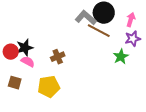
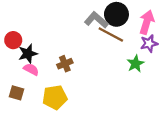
pink arrow: (131, 20) -> (147, 22), size x1.5
red circle: (11, 52) -> (13, 40), moved

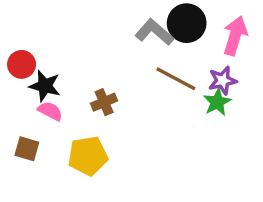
brown line: (111, 35) -> (176, 79), moved
purple star: (149, 43) -> (223, 81), moved
black star: (28, 54) -> (45, 86), turned 30

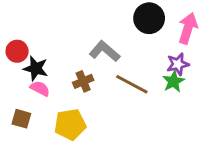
gray L-shape: (154, 32) -> (105, 51), moved
brown line: (176, 79) -> (132, 84), moved

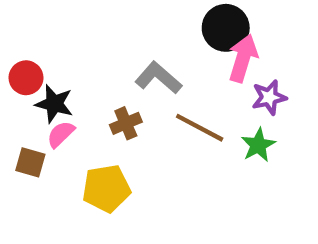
pink arrow: (188, 28) -> (243, 58), moved
green star: (174, 81) -> (258, 145), moved
pink semicircle: (40, 89) -> (61, 134), turned -72
brown square: (21, 119) -> (30, 162), moved

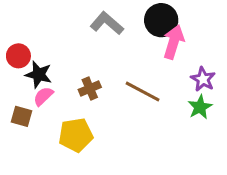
gray L-shape: (158, 78) -> (107, 23), moved
purple star: (269, 97) -> (203, 79), moved, turned -30
green star: (258, 145) -> (200, 107), moved

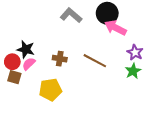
pink arrow: (174, 42) -> (115, 28), turned -80
red circle: (18, 56) -> (12, 62), moved
brown cross: (90, 88) -> (60, 59), turned 32

